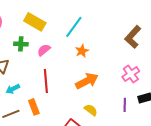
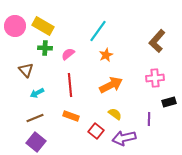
yellow rectangle: (35, 22) -> (43, 26), moved
pink cross: (131, 74) -> (155, 78), turned 30
purple line: (125, 105) -> (149, 119), moved
orange rectangle: (34, 107) -> (71, 116), moved, turned -49

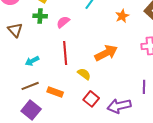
orange star: (106, 55) -> (122, 16), moved
brown triangle: (26, 70) -> (15, 30), moved
yellow semicircle: (115, 114) -> (84, 74), moved
orange rectangle: (71, 116) -> (55, 92), moved

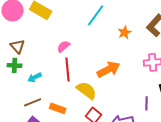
green cross: (40, 16) -> (15, 65), moved
pink semicircle: (63, 22) -> (64, 46), moved
yellow semicircle: (84, 74) -> (87, 90), size x1.5

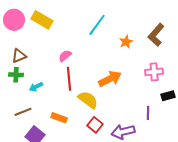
brown triangle: (18, 46) -> (19, 56), turned 49
brown line: (33, 102) -> (23, 112), moved

